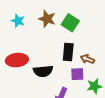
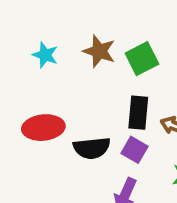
green square: (70, 23) -> (142, 59), turned 30
purple square: (77, 74) -> (135, 150), moved, turned 32

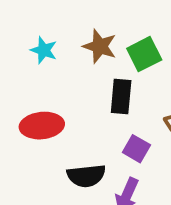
black rectangle: (138, 113) -> (121, 97), moved
black semicircle: (92, 148) -> (86, 176), moved

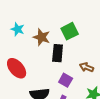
brown star: (100, 46) -> (42, 37), moved
red ellipse: (42, 126) -> (17, 68), turned 55

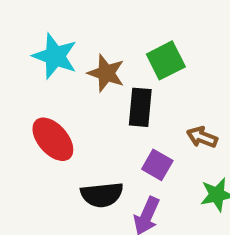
cyan star: (18, 29) -> (55, 56), size x1.5

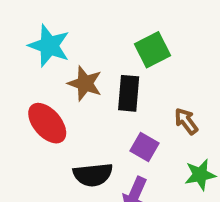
brown star: (106, 73) -> (85, 83), moved
brown arrow: (202, 137) -> (186, 121), turned 32

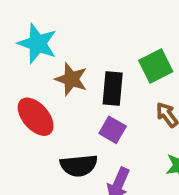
green square: (152, 50) -> (156, 66), moved
purple square: (144, 147) -> (113, 130), moved

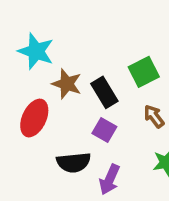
black rectangle: (113, 89) -> (104, 92), turned -36
red ellipse: (36, 117) -> (34, 118), turned 66

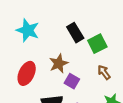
brown star: (67, 84) -> (59, 63), moved, turned 30
black rectangle: (104, 92) -> (75, 33), moved

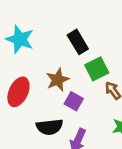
green square: (97, 44) -> (97, 69), moved

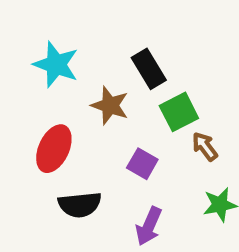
brown star: (58, 80) -> (110, 105), moved, turned -30
black semicircle: (49, 127) -> (80, 205), moved

